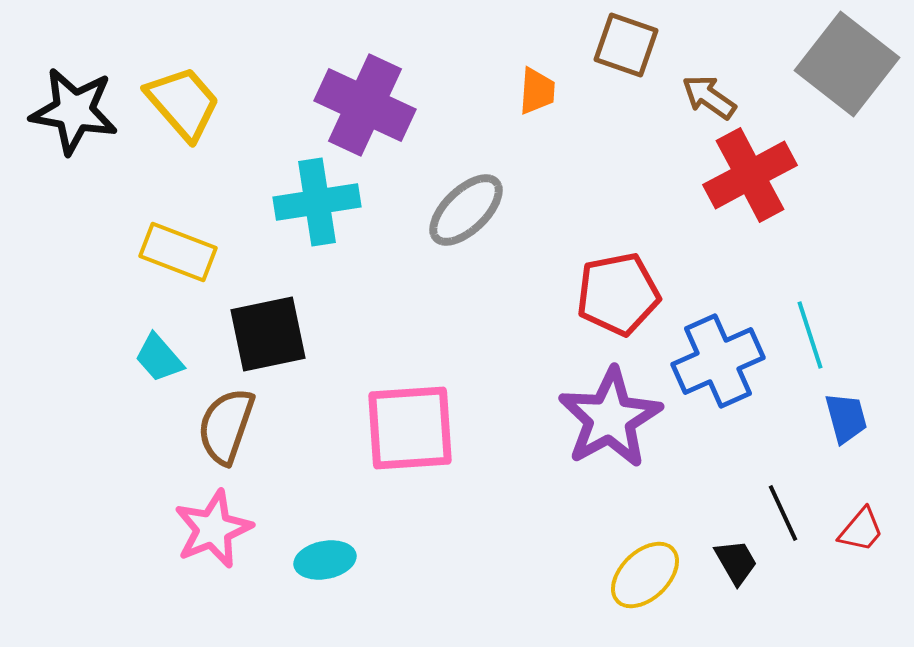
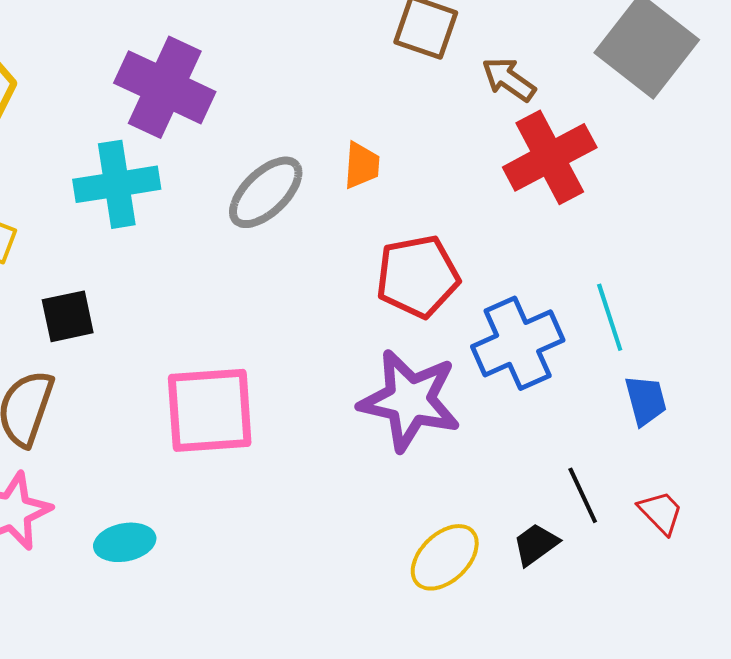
orange trapezoid: (537, 91) -> (362, 165), moved
black square: (268, 334) -> (68, 316), size x0.7
purple star: (610, 418) -> (410, 400), turned -30
red trapezoid: (861, 530) -> (661, 512), turned -84
black trapezoid: (736, 562) -> (536, 544), turned -96

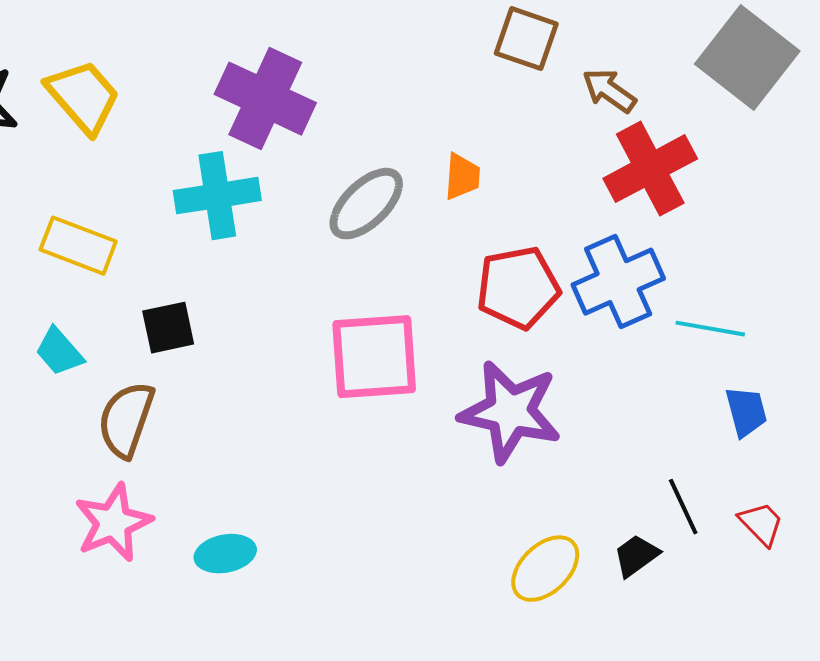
cyan line: (610, 317) -> (710, 329), turned -62
blue cross: (518, 343) -> (618, 282), moved
pink square: (210, 410) -> (374, 357), moved

